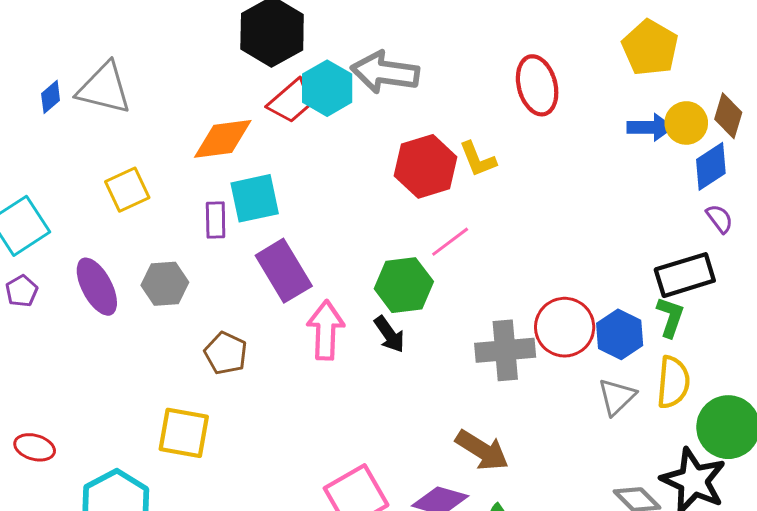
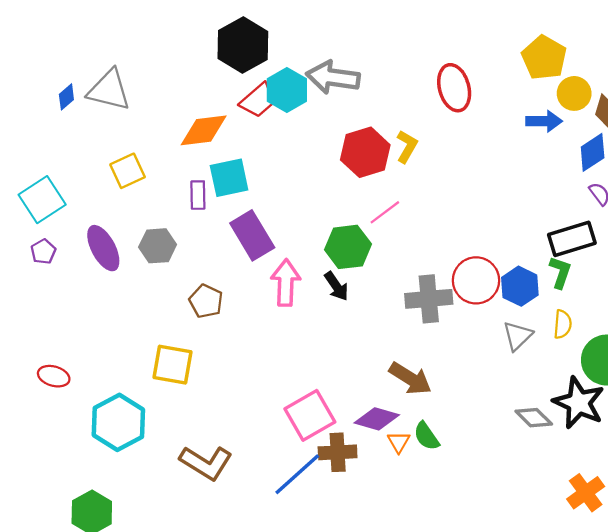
yellow circle: (686, 123) -> (574, 93), moved
yellow L-shape: (478, 159) -> (407, 147), turned -128
yellow semicircle: (673, 382) -> (563, 324), size x0.7

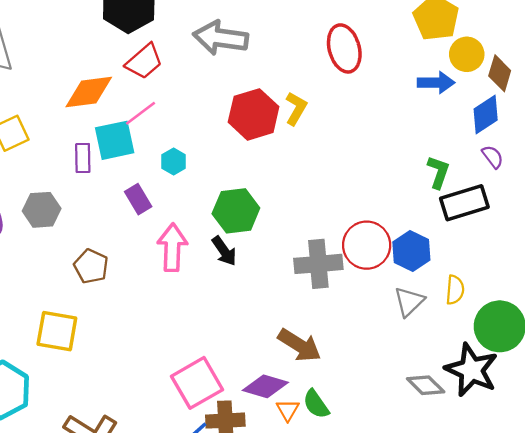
cyan hexagon: (287, 90) -> (174, 162), moved, size x0.6
pink line: (385, 212) -> (141, 113), moved
purple rectangle: (252, 235) -> (138, 199), size x0.6
green L-shape: (560, 272) -> (438, 172), moved

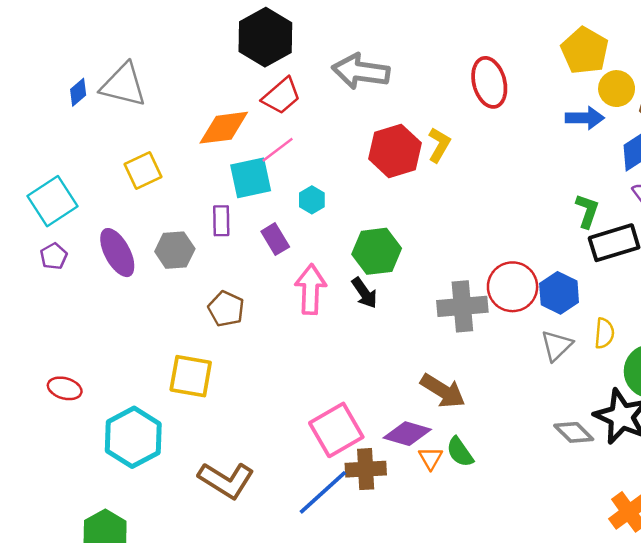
purple rectangle: (83, 158) -> (221, 221), moved

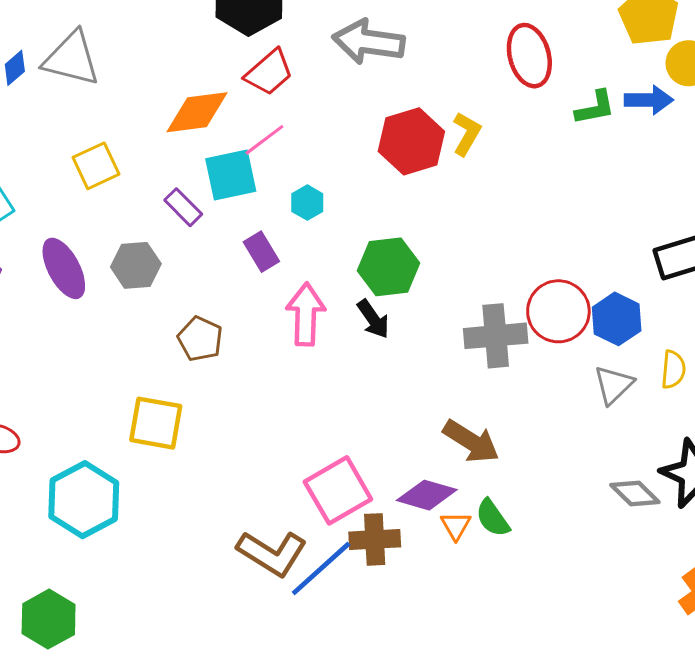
green L-shape: (587, 211) -> (595, 108), moved, turned 60
purple rectangle: (221, 221) -> (183, 207), moved, turned -44
brown L-shape: (226, 480) -> (272, 553), moved

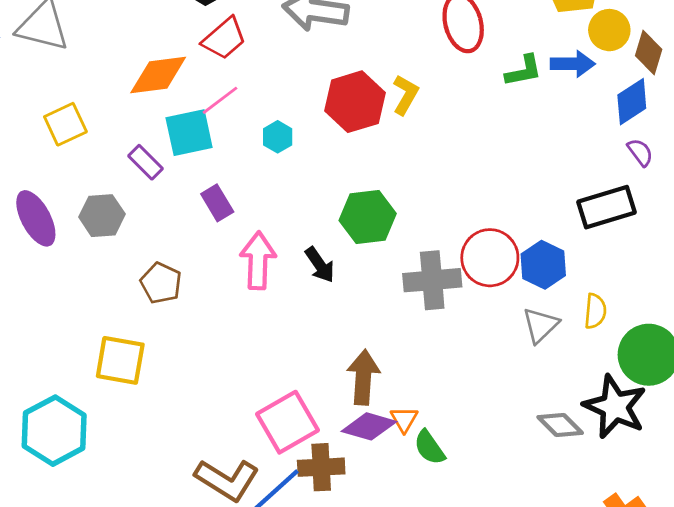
cyan hexagon: (307, 203) -> (278, 137), moved
green hexagon: (388, 267) -> (368, 217), moved
brown arrow: (471, 441) -> (363, 377), moved, turned -118
orange triangle: (456, 526) -> (404, 419), moved

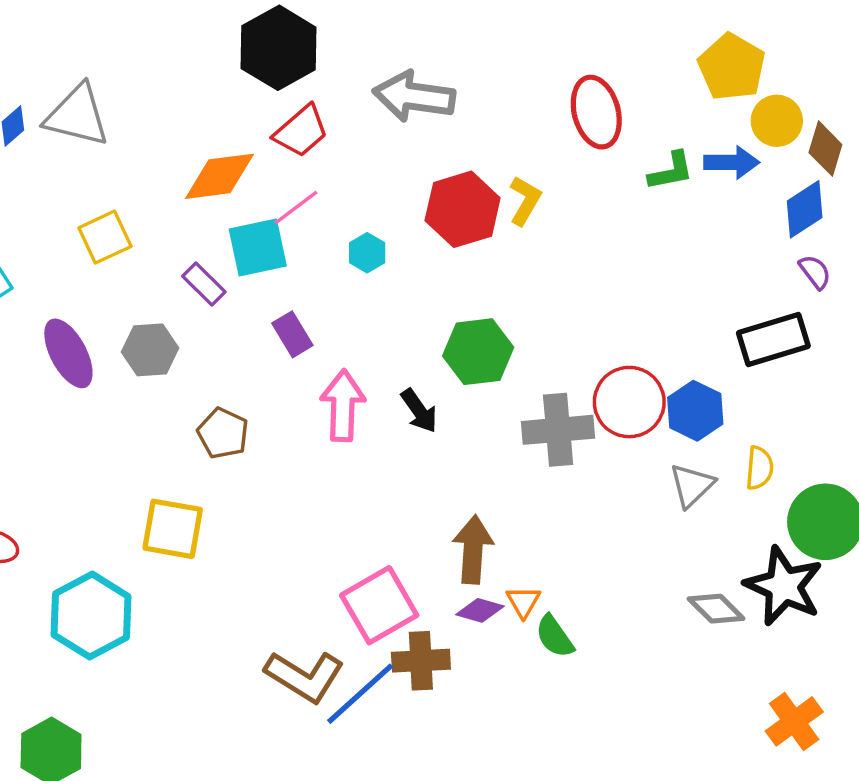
purple diamond: (369, 426) -> (480, 610), size x0.7

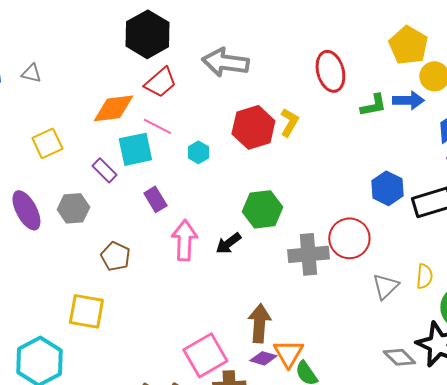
gray triangle: (77, 116) -> (31, 73), size x0.5
pink line: (296, 208) -> (157, 126), turned 64
black arrow: (419, 411) -> (228, 243), turned 88
blue hexagon: (695, 411) -> (387, 188), moved
orange triangle: (523, 602) -> (288, 353), size x1.5

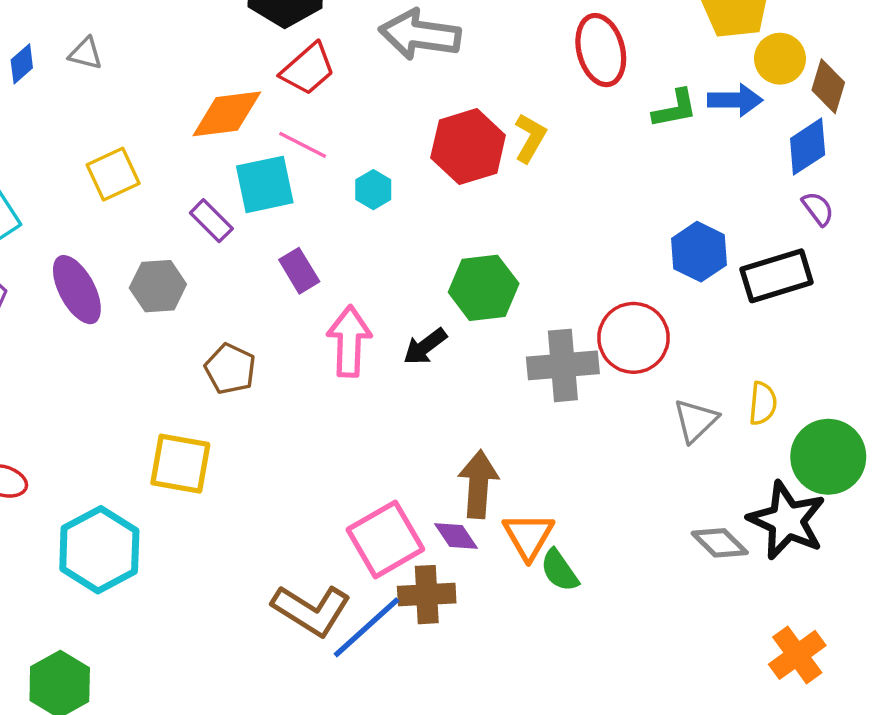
purple diamond: (263, 358) -> (456, 536), moved, turned 40

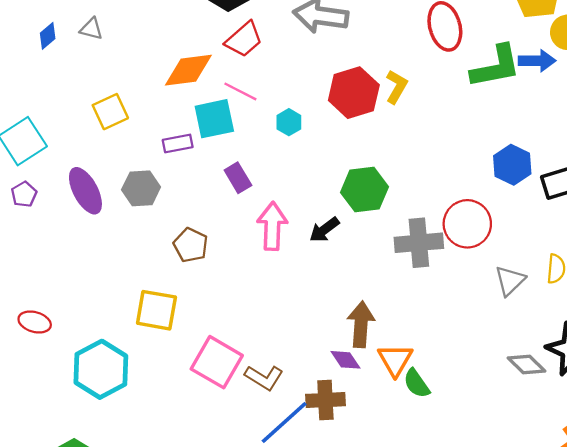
green L-shape: (675, 109) -> (496, 67), size x1.6
purple rectangle: (211, 221) -> (178, 143), turned -56
pink square: (385, 539) -> (217, 362), moved, turned -30
brown L-shape: (311, 610) -> (264, 378), moved, size x0.7

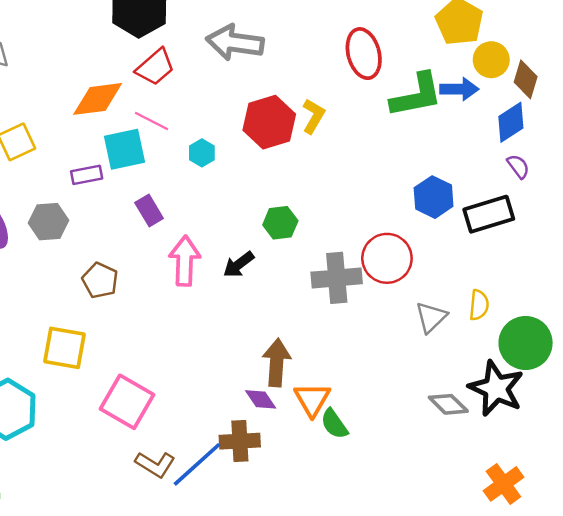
green hexagon: (364, 190) -> (280, 223), size x0.7
brown L-shape: (264, 378) -> (155, 464), moved

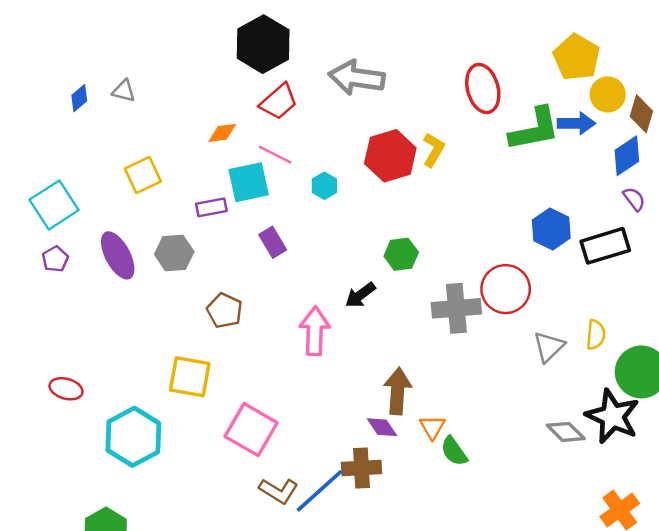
orange diamond: (98, 99) -> (222, 133), size x0.6
pink arrow: (185, 261) -> (315, 331), moved
orange triangle: (312, 399) -> (432, 427), size x0.7

